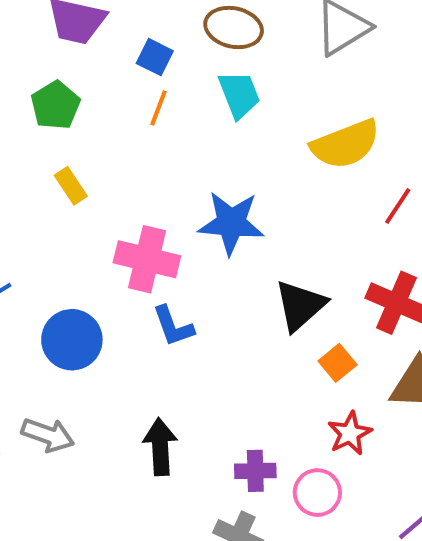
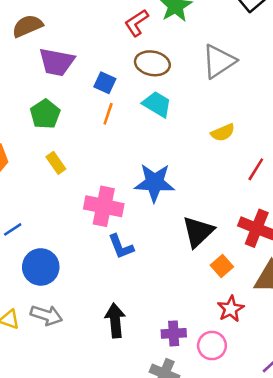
cyan trapezoid: (239, 95) -> (157, 104), turned -36
yellow semicircle: (345, 144) -> (223, 132), size x0.6
blue circle: (72, 340) -> (41, 267), moved

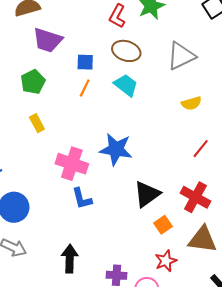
red L-shape: (136, 23) -> (117, 16), turned -35
blue square: (105, 83) -> (85, 62), turned -30
yellow semicircle: (223, 132) -> (191, 103), moved

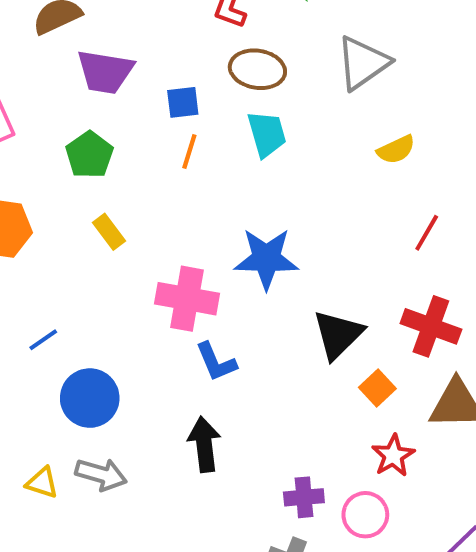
cyan trapezoid: (126, 85) -> (267, 134), turned 45
black arrow: (70, 259) -> (204, 444), moved

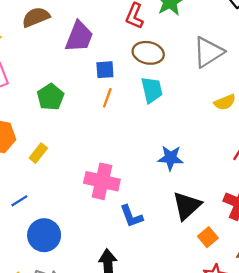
purple trapezoid: (105, 72) -> (79, 37), moved, turned -80
yellow rectangle: (109, 232) -> (38, 153), moved, turned 72
blue star: (266, 259) -> (171, 158), moved, size x0.7
blue L-shape: (216, 362) -> (131, 216), moved

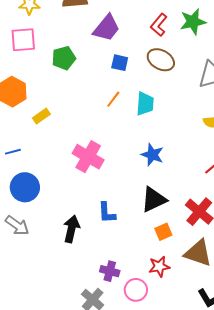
cyan trapezoid: (152, 90) -> (145, 104), moved
green pentagon: (50, 97) -> (64, 58), moved
orange line: (107, 98) -> (113, 99), moved
blue L-shape: (131, 216) -> (107, 213), moved

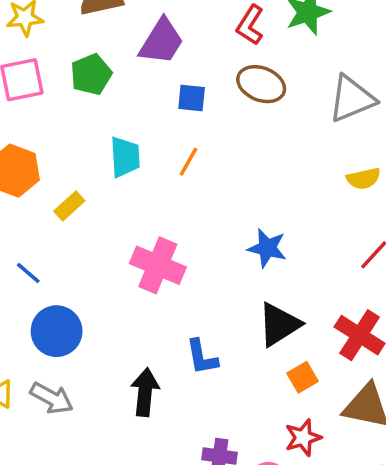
green pentagon: (64, 58) -> (91, 74), moved
cyan trapezoid: (145, 104) -> (125, 157), moved
blue line: (13, 152) -> (28, 273), turned 63

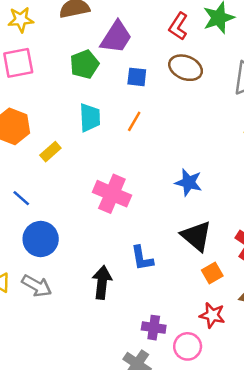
green pentagon: (91, 74) -> (84, 64), moved
black triangle: (279, 324) -> (196, 236), turned -48
red star: (303, 438) -> (212, 315), turned 30

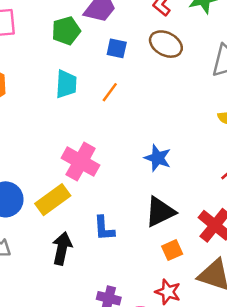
yellow rectangle: (50, 152) -> (53, 200), moved, size x1.6
black triangle: (196, 236) -> (160, 212), turned 48

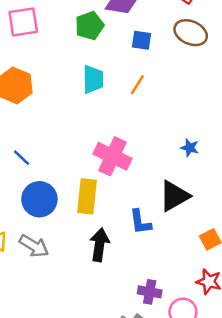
blue star: (158, 158) -> (190, 148), size x0.7
yellow rectangle: (53, 200) -> (87, 196), turned -44
black triangle: (160, 212) -> (174, 196), moved

